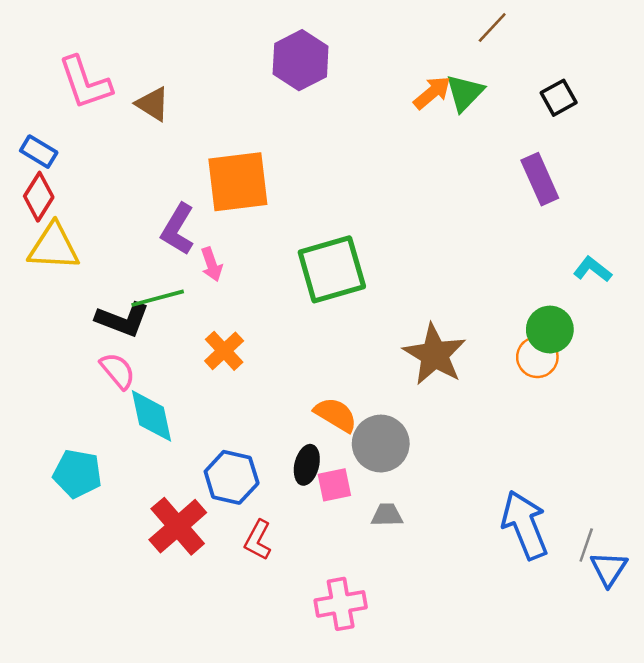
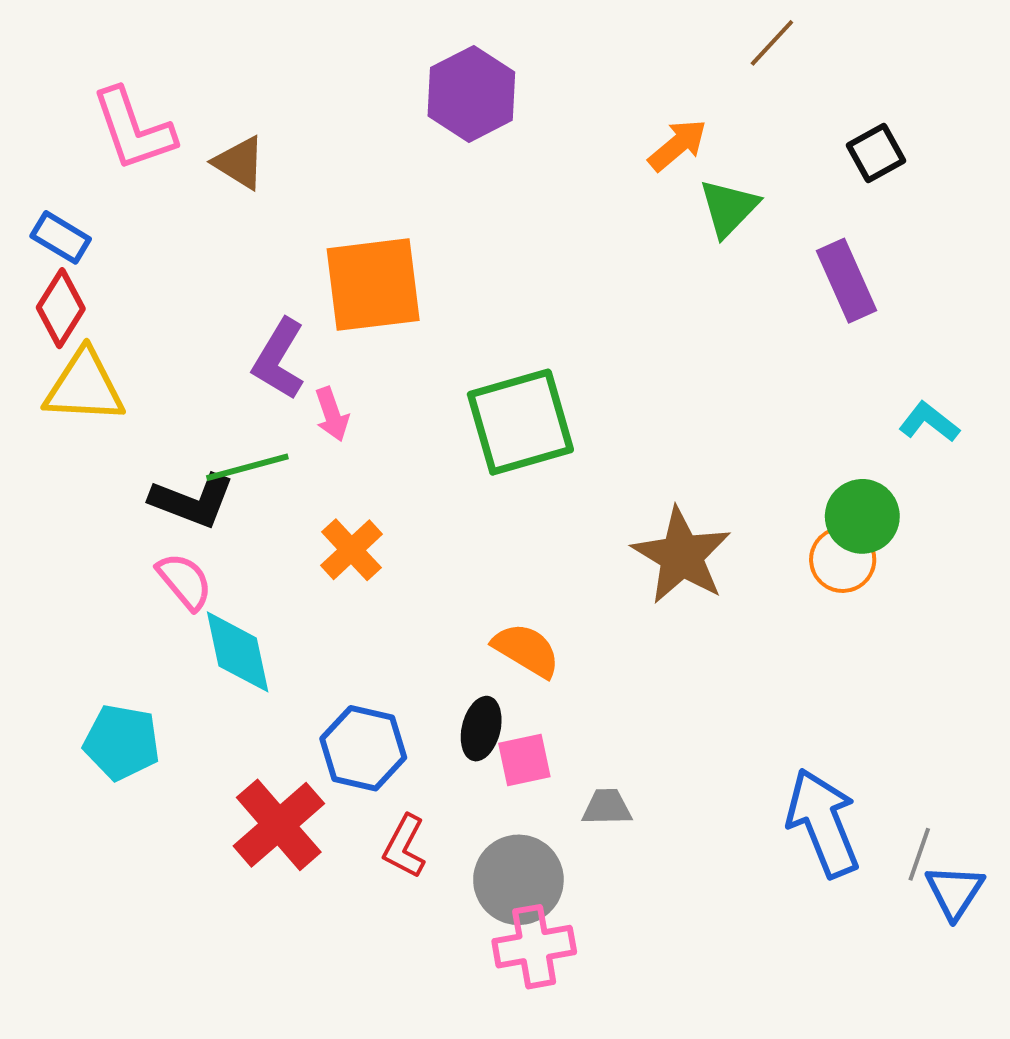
green triangle: (465, 93) -> (729, 208), moved
gray circle: (381, 444) -> (518, 880), moved

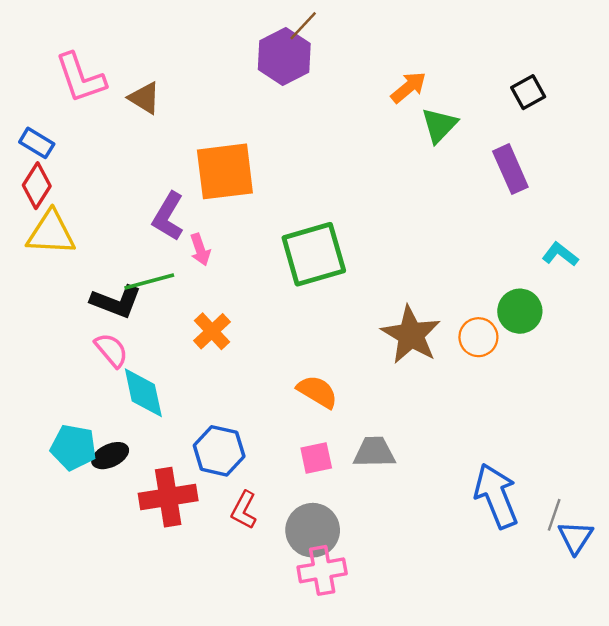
brown line: (772, 43) -> (303, 26), moved
orange circle: (843, 560) -> (478, 337), moved
black ellipse: (481, 729) -> (110, 456), moved, turned 51
gray trapezoid: (607, 807) -> (374, 452), moved, size x1.4
red cross: (279, 825) -> (168, 497), turned 32

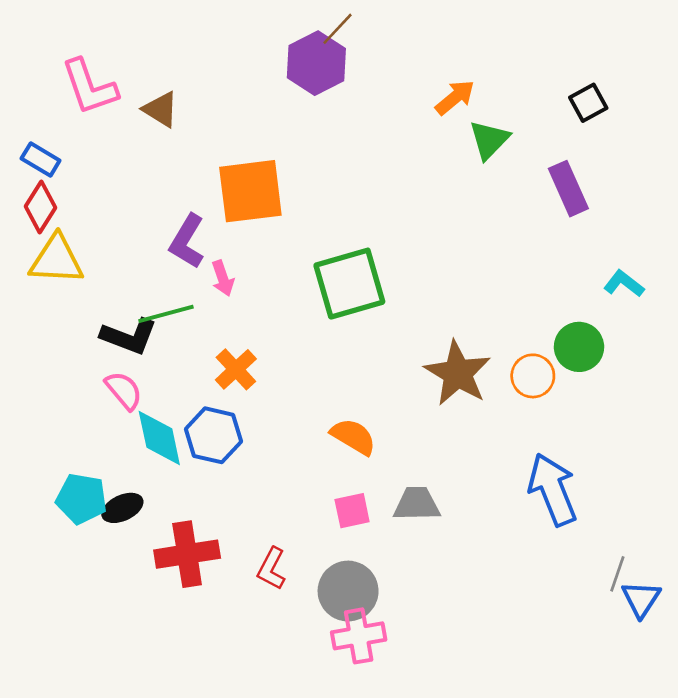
blue hexagon: (219, 451) -> (213, 435), moved
blue arrow: (496, 496) -> (553, 489), moved

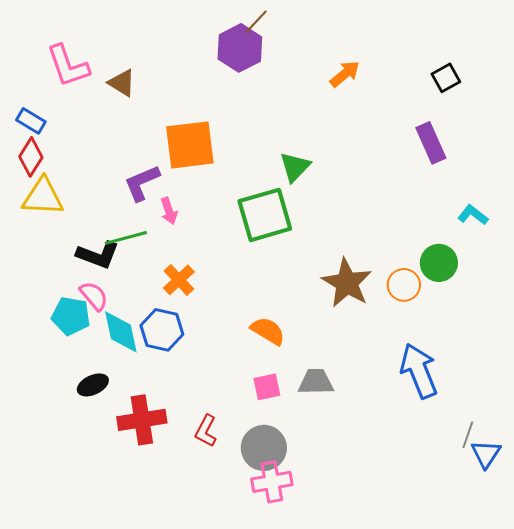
green triangle: (489, 140) -> (295, 167), moved
purple L-shape: (187, 241) -> (142, 183), turned 36
cyan pentagon: (81, 499) -> (71, 316), moved

